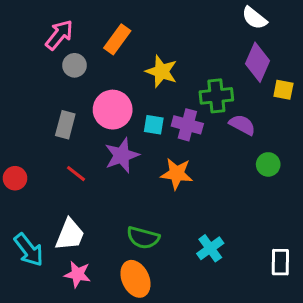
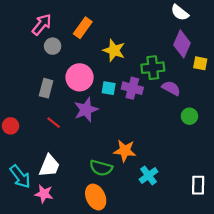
orange star: (177, 174) -> (125, 151), moved
pink star: (78, 274) -> (44, 194), moved

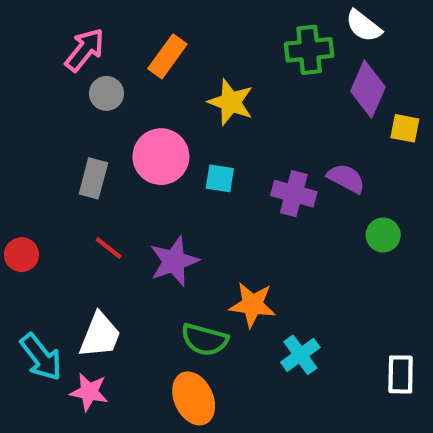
green cross: (153, 68) -> (309, 50), moved
purple cross: (132, 88) -> (294, 194), moved
purple star: (86, 110) -> (174, 261), moved

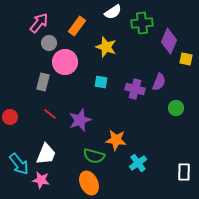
white semicircle: (364, 26) -> (113, 12), moved, turned -72
pink circle: (161, 157) -> (65, 62), moved
purple semicircle: (346, 178) -> (159, 82), turned 84

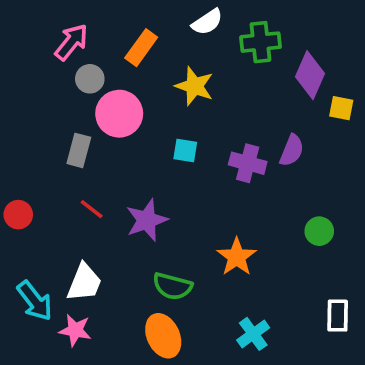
green circle: (176, 108) -> (319, 231), moved
orange star: (116, 140) -> (237, 257), moved, turned 30
cyan cross: (138, 163) -> (253, 334), moved

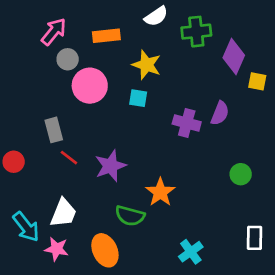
orange rectangle: (141, 48) -> (106, 36), turned 48
gray rectangle: (79, 150) -> (54, 130), moved, turned -30
cyan square: (185, 150) -> (138, 98), moved
orange star: (237, 257) -> (160, 192), moved
orange ellipse: (163, 336) -> (105, 250), moved

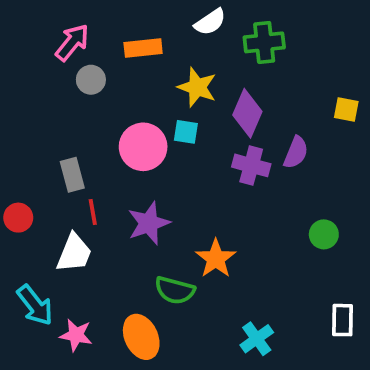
purple diamond: (234, 57) -> (247, 113), moved
pink circle: (90, 86) -> (143, 147), moved
red line: (69, 158) -> (93, 212), turned 42
white trapezoid: (63, 213) -> (74, 253), moved

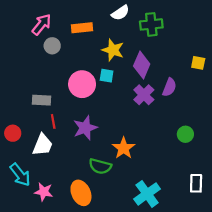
purple cross: (251, 165) -> (144, 95), turned 30
gray rectangle: (72, 175) -> (42, 100), turned -72
red circle: (18, 218) -> (13, 133), moved
cyan cross: (257, 339) -> (147, 194), size x1.4

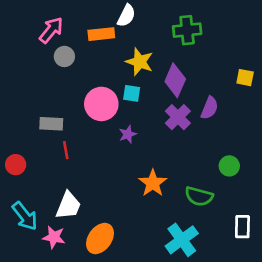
white semicircle: (120, 13) -> (126, 16), moved, turned -30
purple star: (85, 128) -> (128, 134), moved, size x0.6
white trapezoid: (43, 145) -> (68, 206), moved
green semicircle: (100, 166) -> (199, 196), moved
orange ellipse: (81, 193) -> (100, 238), turned 60

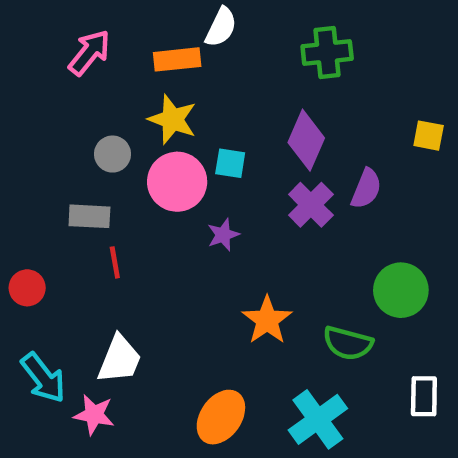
gray circle: (64, 56) -> (112, 154), moved
yellow star: (140, 62) -> (172, 119), moved
green circle: (229, 166) -> (401, 290), size x1.5
orange ellipse: (100, 238) -> (221, 417), moved

